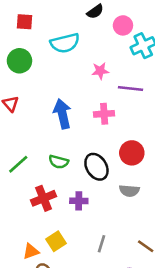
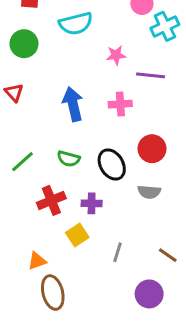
yellow square: (56, 241) -> (77, 235), moved

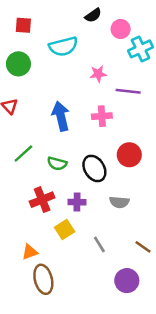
green line: (23, 162) -> (23, 154), moved
gray semicircle: (149, 192) -> (119, 202), moved
gray line: (117, 252) -> (99, 244), turned -49

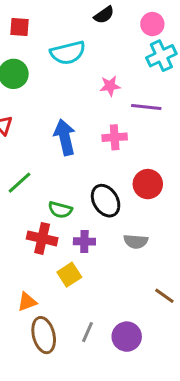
pink circle: (121, 29) -> (152, 24), moved
green semicircle: (57, 164) -> (60, 210), moved
red cross: (42, 200) -> (42, 238), turned 35
gray line: (99, 244) -> (87, 332), moved, turned 56
purple circle: (127, 281) -> (127, 337), moved

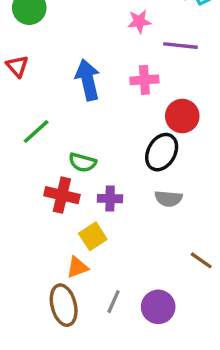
red circle: (148, 184) -> (182, 116), moved
black ellipse: (106, 201) -> (162, 152), moved, turned 60
orange triangle: (27, 302) -> (77, 267), moved

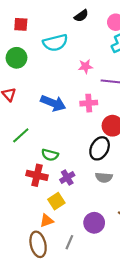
blue arrow: (88, 80) -> (53, 103), turned 125
purple cross: (110, 199) -> (67, 177), turned -32
purple circle: (158, 307) -> (94, 223), moved

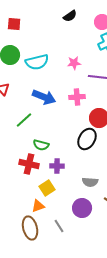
cyan semicircle: (55, 43) -> (37, 62), moved
green line: (21, 135) -> (24, 120), moved
purple cross: (67, 177) -> (57, 166), turned 32
gray semicircle: (104, 177) -> (90, 182), moved
gray line: (69, 242) -> (59, 226), turned -56

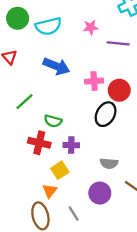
pink cross: (77, 97) -> (94, 81), moved
green line: (24, 120) -> (24, 102), moved
orange triangle: (38, 206) -> (50, 191), turned -32

